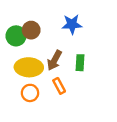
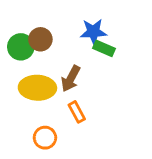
green rectangle: (80, 63) -> (104, 48), moved, turned -70
orange circle: (30, 93) -> (45, 138), moved

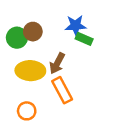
orange rectangle: (77, 112) -> (62, 90), size x1.5
orange circle: (45, 138) -> (27, 111), moved

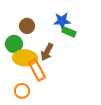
green circle: (17, 38) -> (14, 44), moved
orange rectangle: (62, 90) -> (37, 70), moved

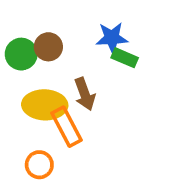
green circle: (14, 44) -> (21, 54), moved
brown arrow: (47, 52) -> (85, 94), turned -48

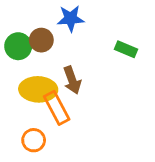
blue star: (112, 38) -> (71, 18), moved
green rectangle: (125, 58) -> (126, 49), moved

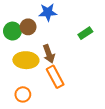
green rectangle: (126, 49) -> (85, 33), turned -56
orange rectangle: (57, 108) -> (55, 77), moved

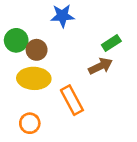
brown circle: (28, 27) -> (37, 50), moved
brown arrow: (49, 54) -> (100, 66), moved, turned -96

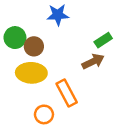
orange circle: (30, 123) -> (44, 114), moved

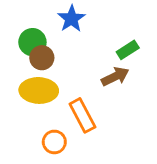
blue star: (58, 15) -> (71, 19), turned -30
green circle: (15, 38) -> (32, 42), moved

